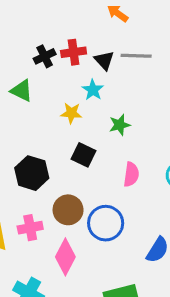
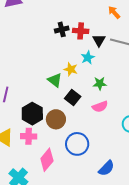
green triangle: (22, 91) -> (55, 80), moved
black hexagon: (32, 173) -> (32, 114), moved
pink semicircle: (131, 174) -> (100, 107), moved, turned 49
brown circle: (68, 210) -> (56, 119), moved

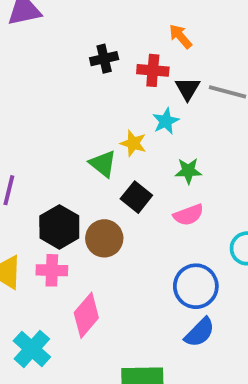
orange arrow: (114, 12) -> (180, 36), moved
black cross: (62, 29) -> (104, 59), moved
blue circle: (77, 144) -> (196, 286), moved

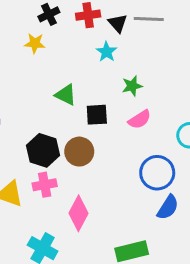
yellow star: (133, 143) -> (35, 43), moved
black square: (136, 197) -> (97, 115), turned -30

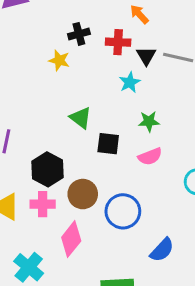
brown circle: (79, 152) -> (83, 194), moved
blue circle: (157, 173) -> (123, 211), moved

